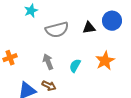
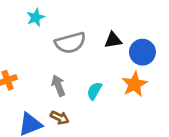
blue circle: (112, 21) -> (142, 52), moved

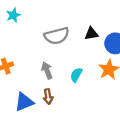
cyan star: (36, 17) -> (13, 15), moved
brown arrow: (60, 118) -> (48, 97), turned 56

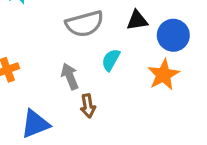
cyan semicircle: (76, 75) -> (111, 60), moved
brown arrow: (48, 97) -> (88, 106), moved

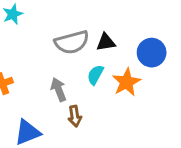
black triangle: (137, 20) -> (106, 42), moved
orange star: (163, 75) -> (126, 82), moved

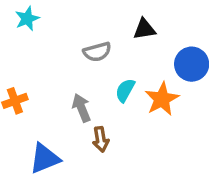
gray semicircle: (72, 42) -> (97, 52), size x0.7
black triangle: (106, 42) -> (144, 29), moved

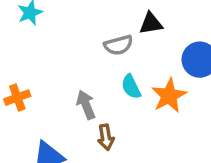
gray semicircle: (97, 52) -> (118, 45), moved
cyan semicircle: (125, 90) -> (131, 87), turned -55

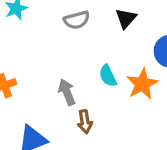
black triangle: (151, 23) -> (126, 18), turned -40
gray semicircle: (118, 45) -> (77, 20), moved

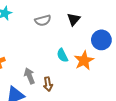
gray arrow: (67, 92) -> (29, 76), moved

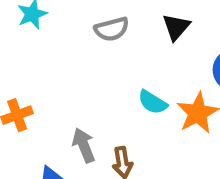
cyan semicircle: (62, 55) -> (153, 102), turned -32

